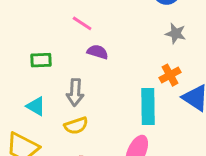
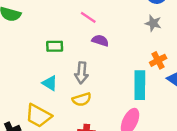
gray star: (176, 34) -> (153, 23), moved

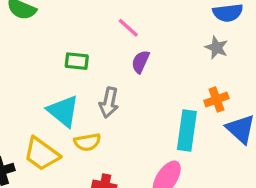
purple semicircle: (100, 41) -> (141, 62), turned -91
cyan triangle: (50, 83) -> (63, 111), size x1.5
yellow semicircle: (82, 99) -> (87, 142), moved

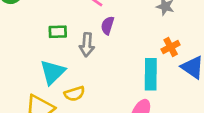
gray arrow: (109, 103) -> (87, 45), moved
cyan triangle: (63, 111) -> (52, 72), turned 44

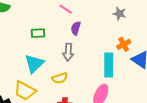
gray arrow: (87, 45) -> (68, 52), moved
yellow semicircle: (75, 94) -> (60, 78), moved

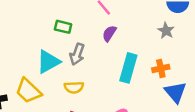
gray arrow: (68, 52) -> (77, 54), moved
cyan rectangle: (109, 65) -> (128, 68), moved

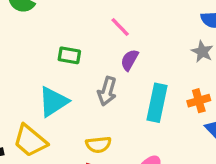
gray arrow: (77, 54) -> (107, 91), moved
yellow semicircle: (74, 87) -> (98, 145), moved

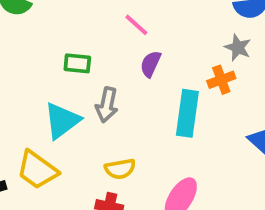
gray arrow: (107, 91) -> (107, 105), moved
orange cross: (199, 101) -> (221, 80), moved

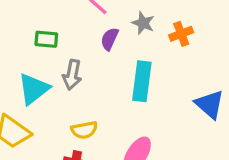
gray star: (238, 47) -> (143, 23), moved
orange cross: (221, 80) -> (181, 34), moved

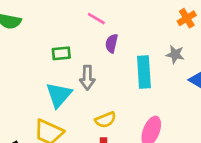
gray star: (143, 23) -> (175, 54), moved
orange cross: (181, 34) -> (187, 18), moved

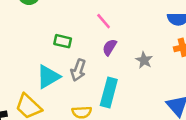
gray star: (175, 54) -> (144, 60), moved
cyan rectangle: (144, 72) -> (109, 92), moved

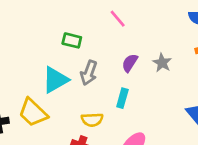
purple semicircle: (110, 47) -> (130, 63), moved
cyan rectangle: (109, 92) -> (122, 98), size x0.6

